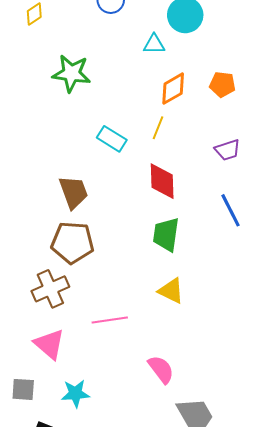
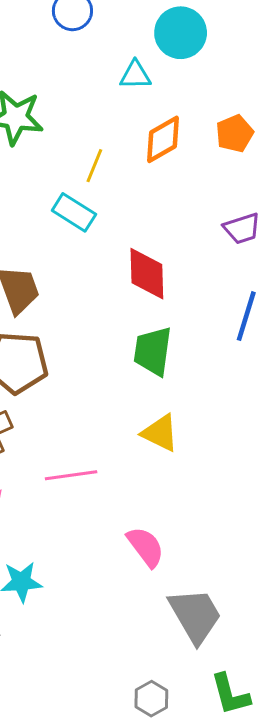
orange pentagon: (222, 84) -> (235, 134), turned -30
yellow line: (158, 128) -> (94, 166), moved
blue line: (230, 210) -> (246, 316), turned 44

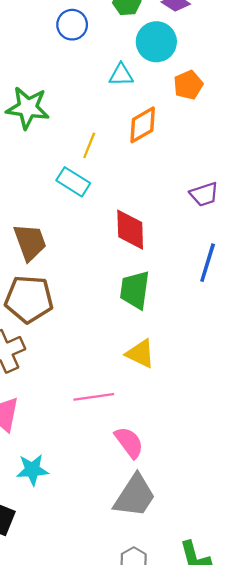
orange pentagon: (235, 134) -> (188, 85), moved
pink line: (71, 475) -> (94, 397), moved
gray trapezoid: (195, 615) -> (135, 496), moved, turned 63

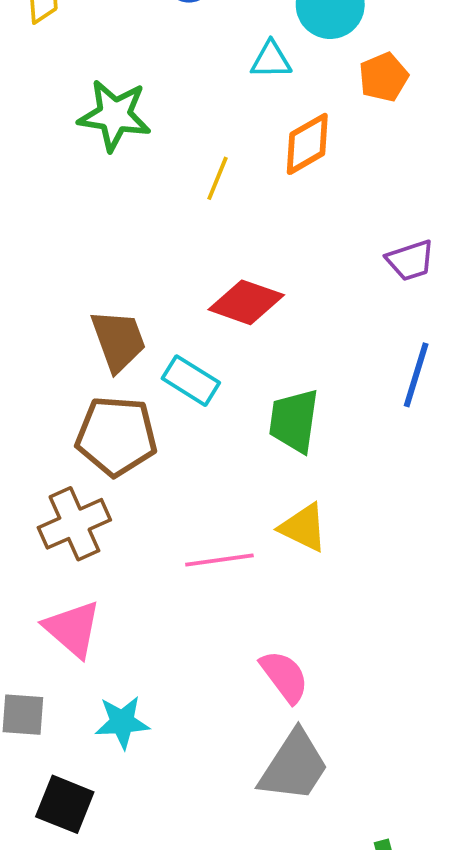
cyan rectangle: (73, 182) -> (191, 381), moved
red diamond: (130, 230) -> (246, 302), moved, turned -69
pink line: (94, 397) -> (219, 560), moved

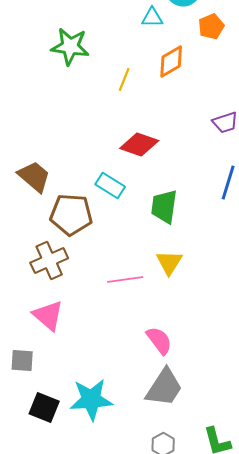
brown trapezoid: (118, 341) -> (34, 176), moved, turned -30
yellow triangle: (303, 528) -> (169, 262), turned 36
cyan star: (122, 722) -> (91, 400), moved, size x1.5

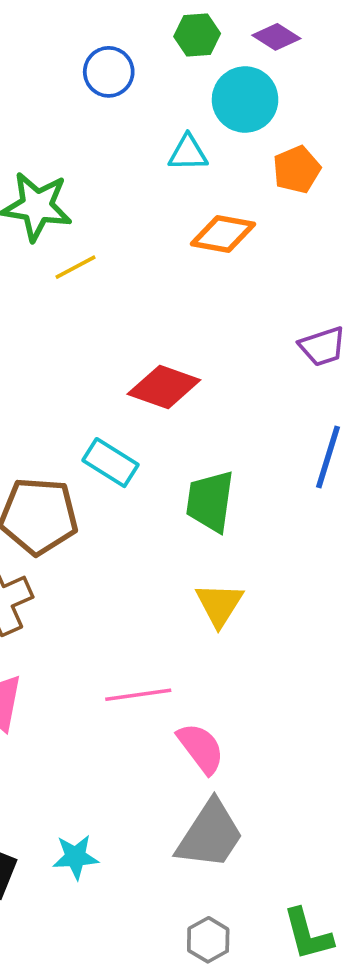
orange diamond: (171, 62) -> (223, 234), turned 40
yellow line: (124, 80) -> (76, 267), moved, turned 40
pink line: (125, 280) -> (138, 695), moved
cyan star: (91, 400) -> (76, 857), size x0.6

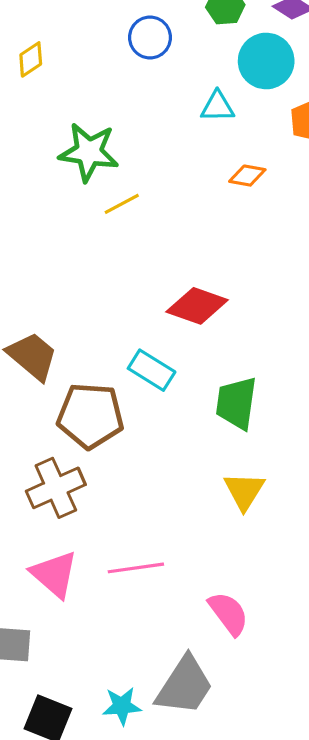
orange diamond: (223, 234) -> (247, 176), size x0.7
pink line: (138, 695) -> (136, 568), moved
gray trapezoid: (210, 835) -> (185, 686), moved

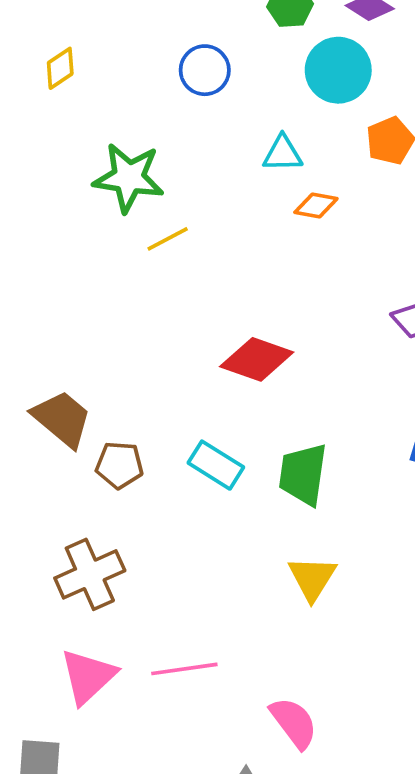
blue circle: (150, 37) -> (205, 70), moved
cyan triangle: (217, 107) -> (283, 154), moved
cyan rectangle: (152, 370) -> (216, 465), moved
brown pentagon: (90, 416) -> (119, 465), moved, size x0.6
pink triangle: (54, 574) -> (88, 676), turned 36

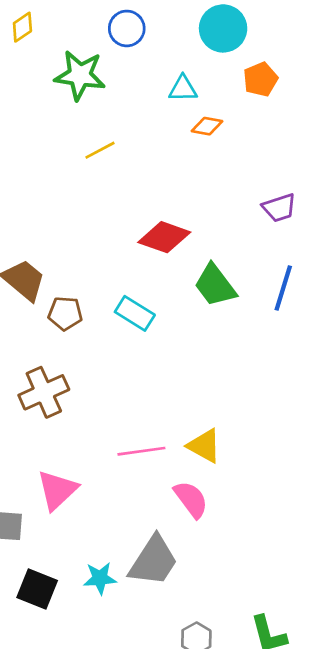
green star: (129, 178) -> (80, 75), moved
green trapezoid: (303, 474) -> (215, 285), moved, turned -45
yellow triangle: (312, 578) -> (204, 446), moved, turned -33
pink line: (184, 669) -> (141, 451), moved
pink triangle: (88, 676) -> (57, 490), moved

